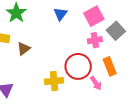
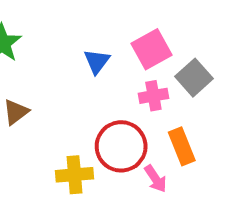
blue triangle: (60, 14) -> (97, 61), moved

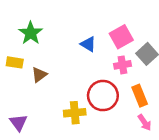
blue triangle: (97, 61) -> (88, 44), turned -35
pink arrow: (156, 179) -> (145, 122), moved

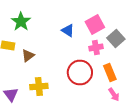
yellow cross: (75, 113) -> (39, 86), moved

